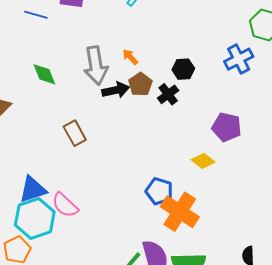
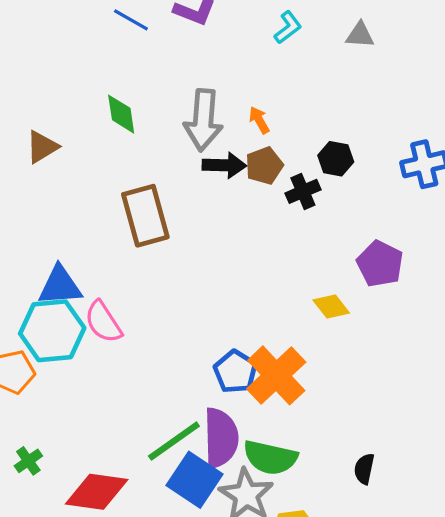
brown rectangle: (75, 133) -> (145, 216), size x1.5
blue pentagon: (159, 191) -> (235, 372), moved

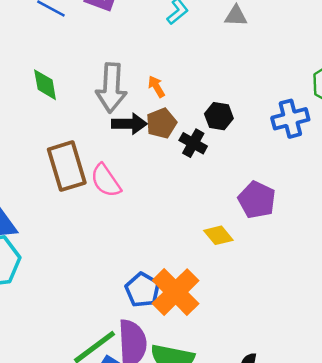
black cross: (303, 191) -> (193, 143), turned -36
pink semicircle: (103, 322) -> (106, 181), moved

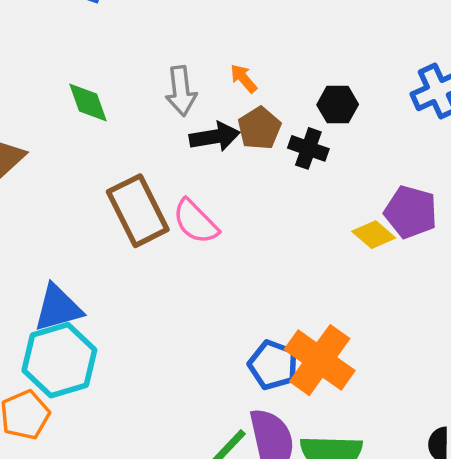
gray arrow: (111, 88) -> (181, 91), size x0.7
yellow diamond: (218, 235) -> (374, 235), moved

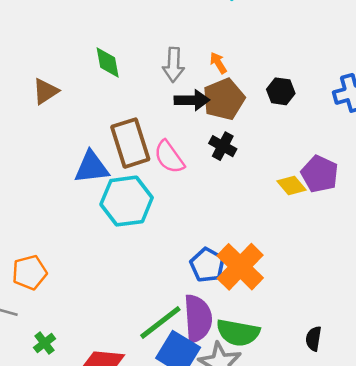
brown pentagon: (259, 128) -> (224, 99), size x1.4
black cross: (308, 148) -> (223, 146), moved
blue triangle: (58, 308) -> (92, 167), moved
cyan hexagon: (59, 360) -> (127, 201), moved

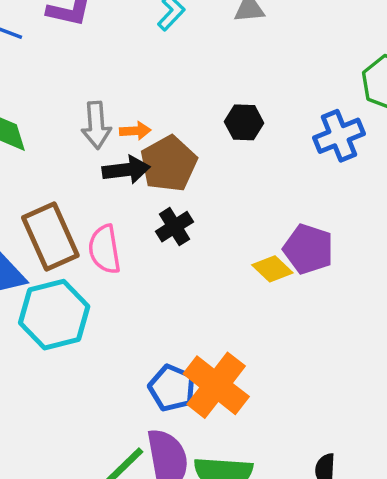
orange arrow: (218, 63) -> (135, 131), moved, turned 125
black hexagon: (281, 91) -> (244, 122), moved
black cross: (223, 146) -> (175, 227), turned 36
pink semicircle: (169, 157) -> (104, 249), turned 33

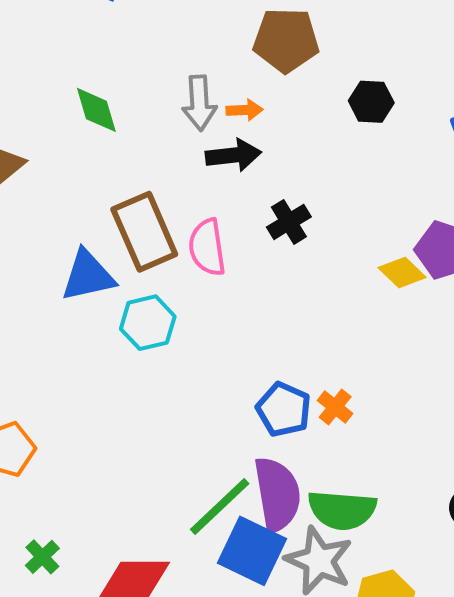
brown pentagon: (169, 164) -> (286, 40), moved, turned 30
cyan hexagon: (54, 315) -> (148, 323), size x0.7
orange cross: (216, 385) -> (335, 407), size x0.5

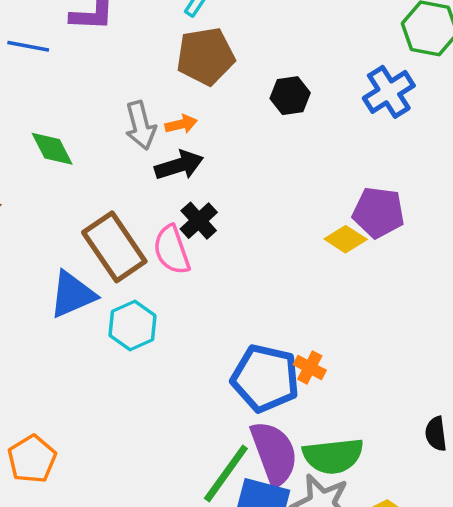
black cross: (289, 222) -> (199, 221), moved
blue pentagon: (284, 410) -> (265, 378), size x1.4

